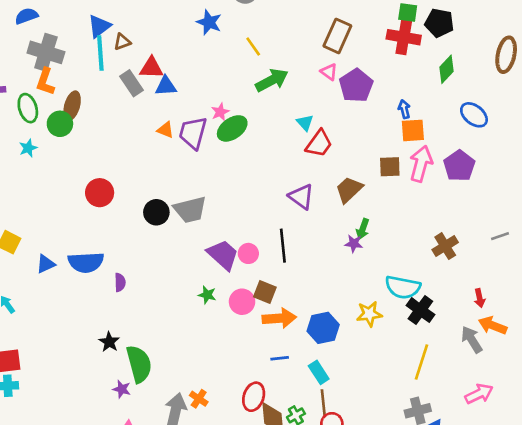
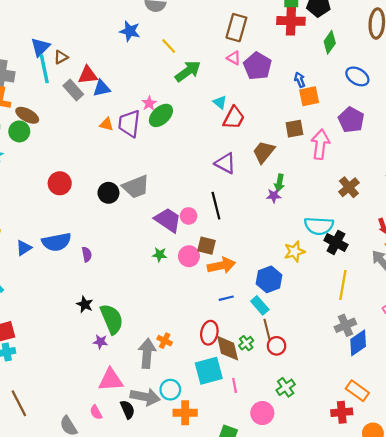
brown ellipse: (72, 106) -> (27, 115), turned -70
pink arrow: (421, 164) -> (320, 144), moved
blue hexagon: (323, 328) -> (269, 279), moved

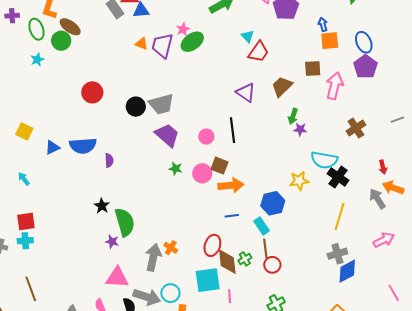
blue ellipse: (357, 76) -> (364, 42), moved, turned 30
purple star: (274, 196) -> (300, 129), moved
purple trapezoid: (168, 220) -> (167, 135), moved

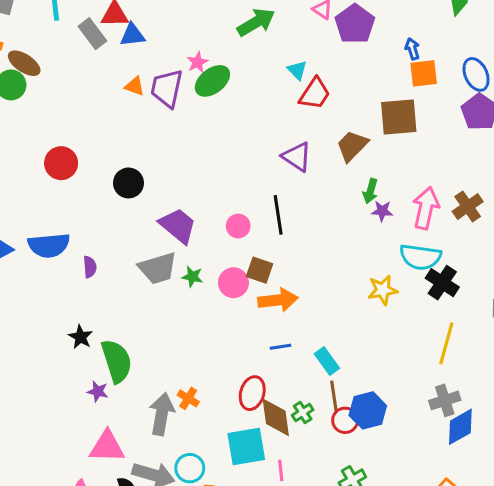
brown square: (313, 68) -> (399, 117), size x1.5
pink arrow: (335, 86) -> (426, 208), moved
gray trapezoid: (161, 104) -> (158, 268), moved
blue hexagon: (273, 203) -> (368, 410), moved

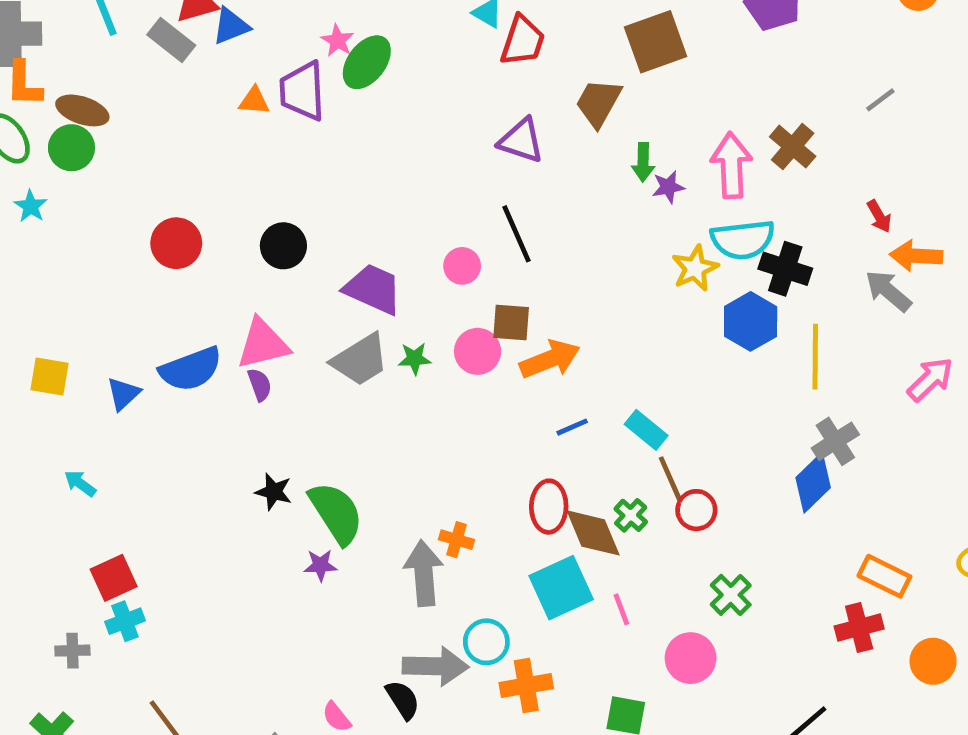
yellow star: (383, 290) -> (695, 268), moved
blue hexagon: (368, 410) -> (751, 321), moved
blue diamond: (460, 427) -> (813, 483), moved
pink triangle: (107, 447) -> (263, 344), moved

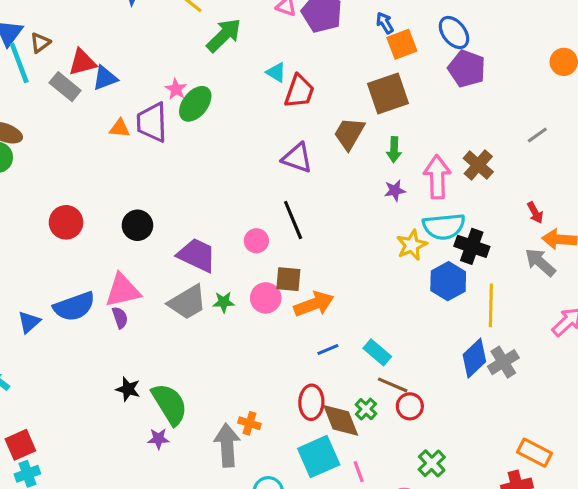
green arrow: (643, 162) -> (394, 150), moved
brown line: (670, 478) -> (393, 385), turned -44
blue diamond: (813, 483) -> (474, 358), moved

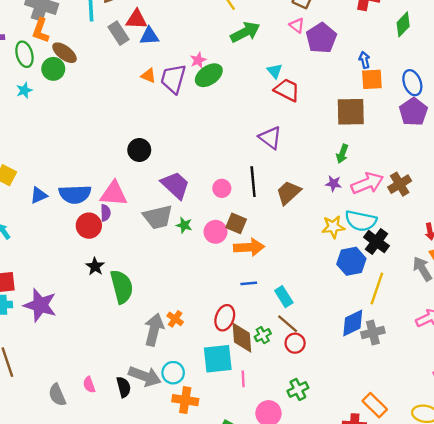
red trapezoid: (299, 91) -> (287, 90), turned -100
brown trapezoid: (349, 134) -> (289, 193), moved
pink arrow: (437, 177) -> (367, 183), turned 52
red circle: (66, 222) -> (89, 226), moved
purple star: (158, 439) -> (40, 305), moved, size x2.0

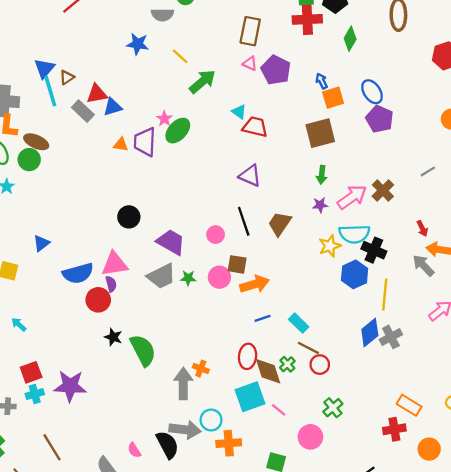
blue triangle: (39, 195) -> (41, 243), moved
pink line: (243, 379) -> (279, 410), turned -35
black semicircle: (124, 387) -> (167, 445), size x1.4

